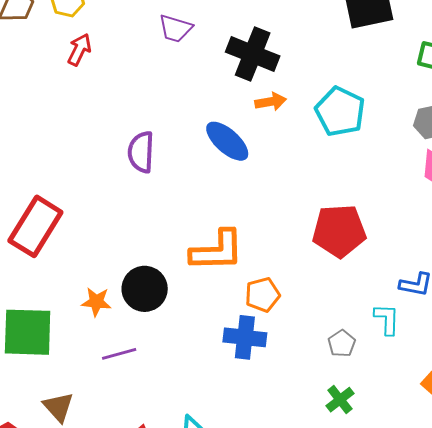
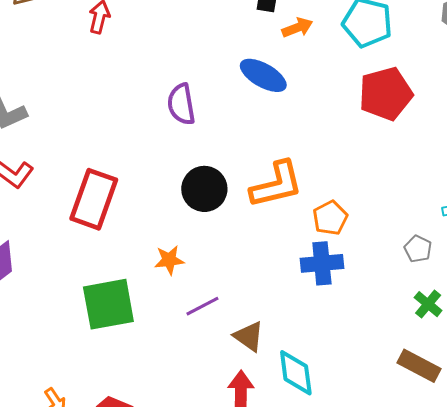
red pentagon: (339, 231) -> (386, 94), moved
black circle: (145, 289) -> (204, 189), moved
brown triangle: (58, 407) -> (249, 336), moved

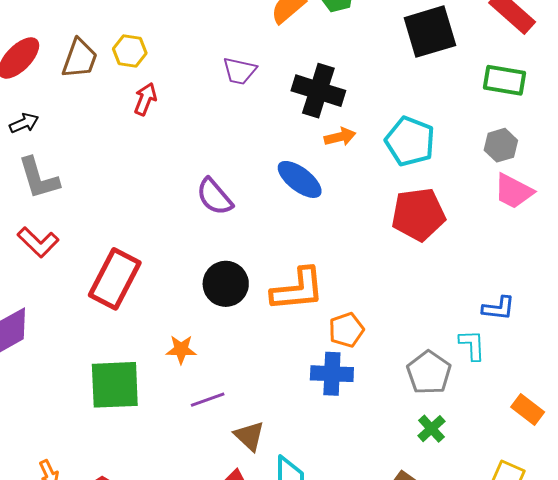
purple semicircle: (181, 104) -> (214, 197), turned -39
gray pentagon: (418, 249) -> (429, 373), size x1.6

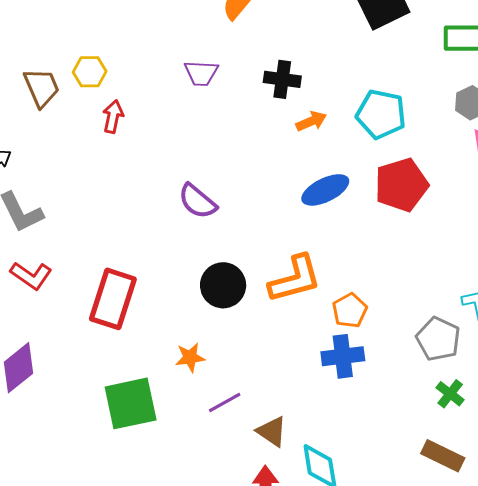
brown trapezoid: (80, 59) -> (42, 88), turned -33
black cross: (318, 91) -> (282, 79), size x0.7
blue ellipse: (300, 179) -> (325, 190), moved, turned -54

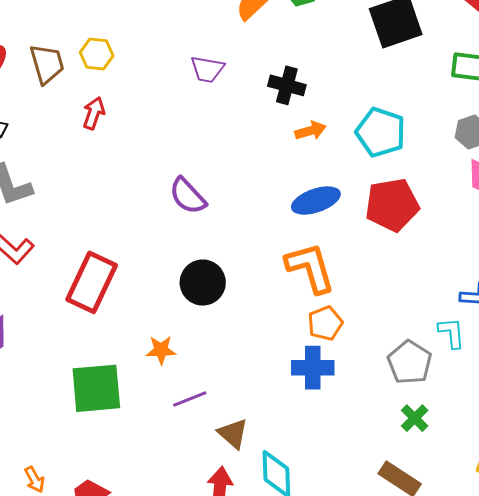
red arrow: (113, 117) -> (94, 113), moved
orange L-shape: (295, 279) -> (310, 268), moved, turned -98

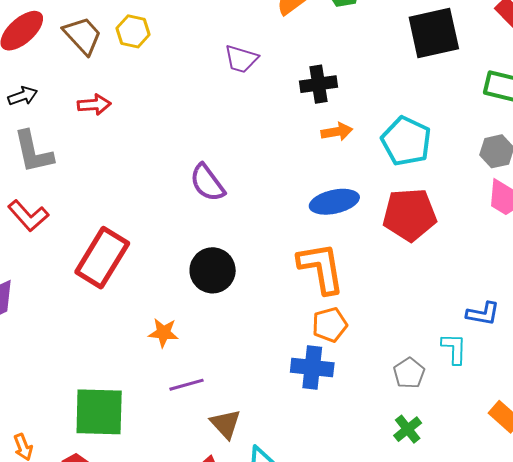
brown trapezoid: (47, 64) -> (83, 35), turned -33
black cross: (287, 85) -> (318, 84), turned -30
red arrow: (94, 113) -> (94, 105), moved, turned 60
gray pentagon: (410, 362) -> (409, 373), size x0.7
green square: (96, 388) -> (99, 412), moved

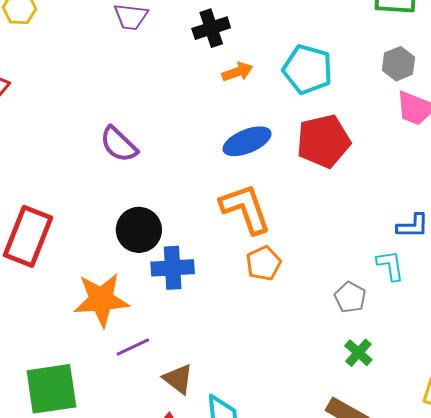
orange star: (163, 333) -> (101, 300), size x1.8
blue cross: (312, 367) -> (173, 268), moved

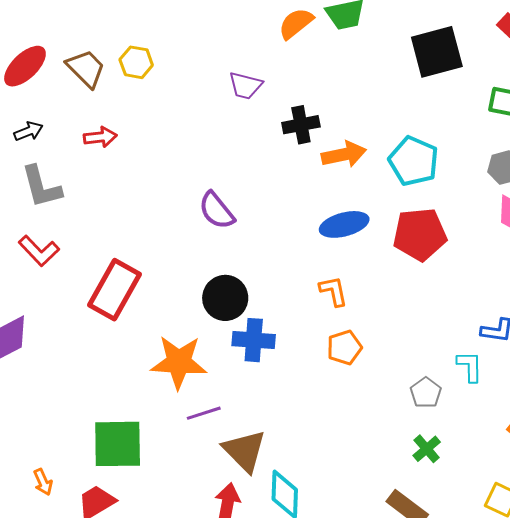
black cross: (211, 28) -> (301, 125), moved
orange arrow: (237, 72) -> (344, 154), size x1.4
orange L-shape: (245, 209) -> (334, 291), size x0.6
brown triangle: (178, 379) -> (244, 451), size x1.4

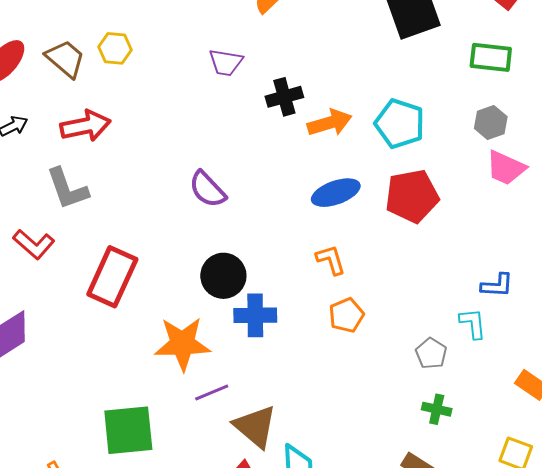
red arrow: (100, 137) -> (85, 126), size x1.5
gray L-shape: (41, 187) -> (67, 189), moved
green cross: (427, 449) -> (437, 409), turned -32

